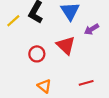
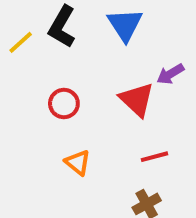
purple arrow: (91, 29) -> (170, 74), moved
red triangle: (66, 45) -> (137, 100), moved

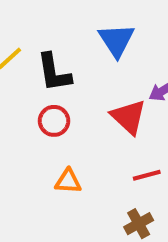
black L-shape: (62, 27) -> (54, 73), moved, turned -39
orange triangle: (78, 163) -> (68, 181), turned -36

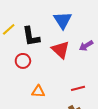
red triangle: (129, 117) -> (61, 50), moved
red circle: (54, 121) -> (23, 61), moved

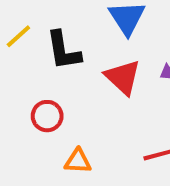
red circle: (23, 61) -> (47, 116), moved

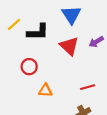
black L-shape: (63, 51) -> (38, 32), turned -80

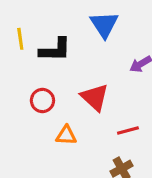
yellow line: (14, 24) -> (20, 39), turned -56
red triangle: (69, 46) -> (95, 97), moved

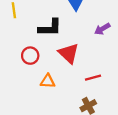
black L-shape: (55, 50) -> (50, 28), moved

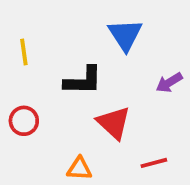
red circle: (30, 56) -> (24, 121), moved

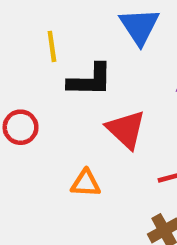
yellow line: (24, 52) -> (52, 46), moved

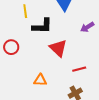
orange triangle: (86, 183) -> (40, 80), moved

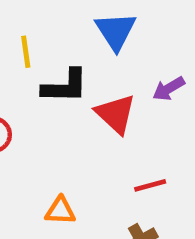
red triangle: (58, 48) -> (116, 114), moved

